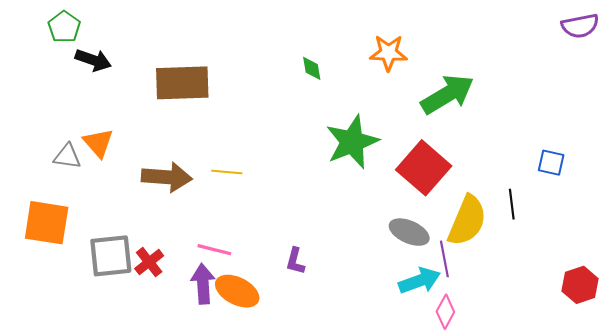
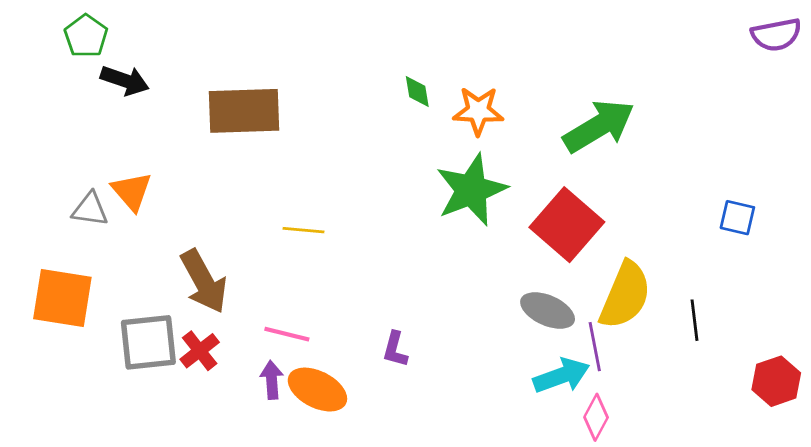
orange star: (388, 53) -> (478, 111), moved
brown arrow: (167, 177) -> (204, 281), moved, turned 57
black line: (512, 204) -> (694, 320), moved
purple arrow: (203, 284) -> (272, 380), size x0.7

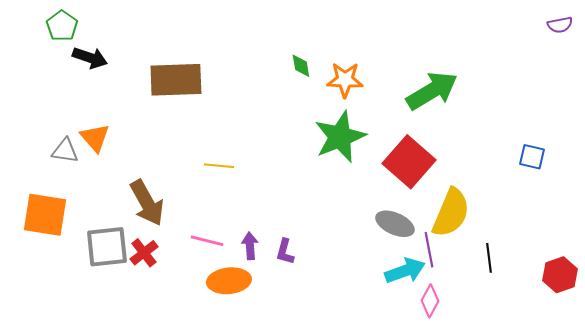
purple semicircle: (776, 35) -> (560, 25), size x0.7
black line: (694, 320) -> (489, 258), moved
purple arrow: (272, 380) -> (250, 246), moved
orange ellipse: (317, 390) -> (229, 281), turned -33

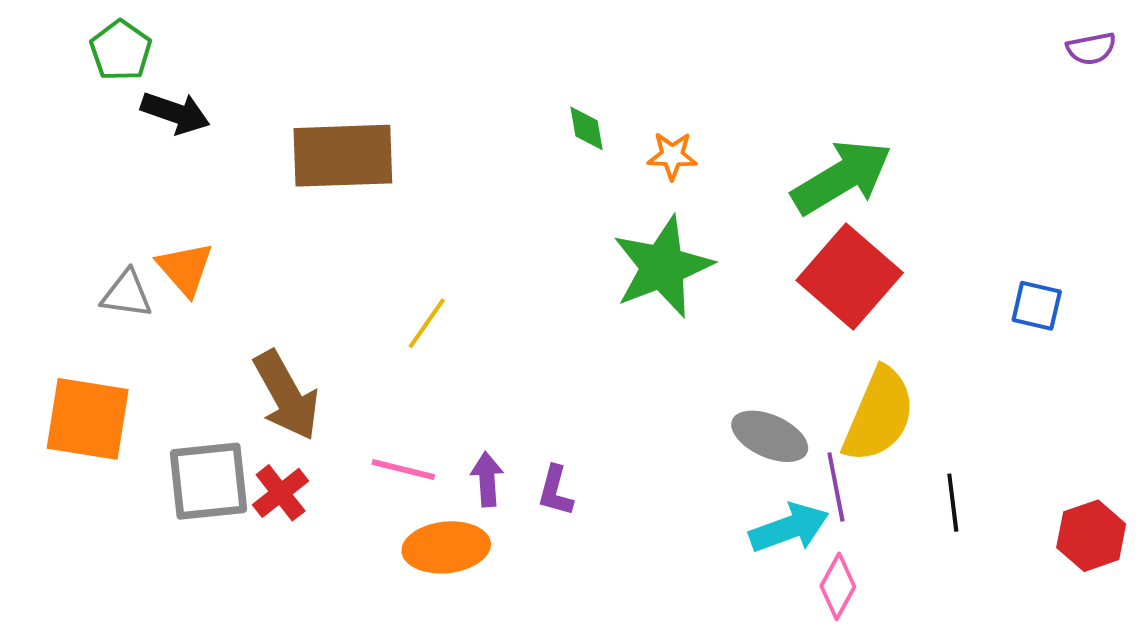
orange star: (345, 80) -> (672, 156), size x0.7
red square: (409, 162) -> (850, 277), moved
yellow line: (219, 166) -> (427, 323), turned -60

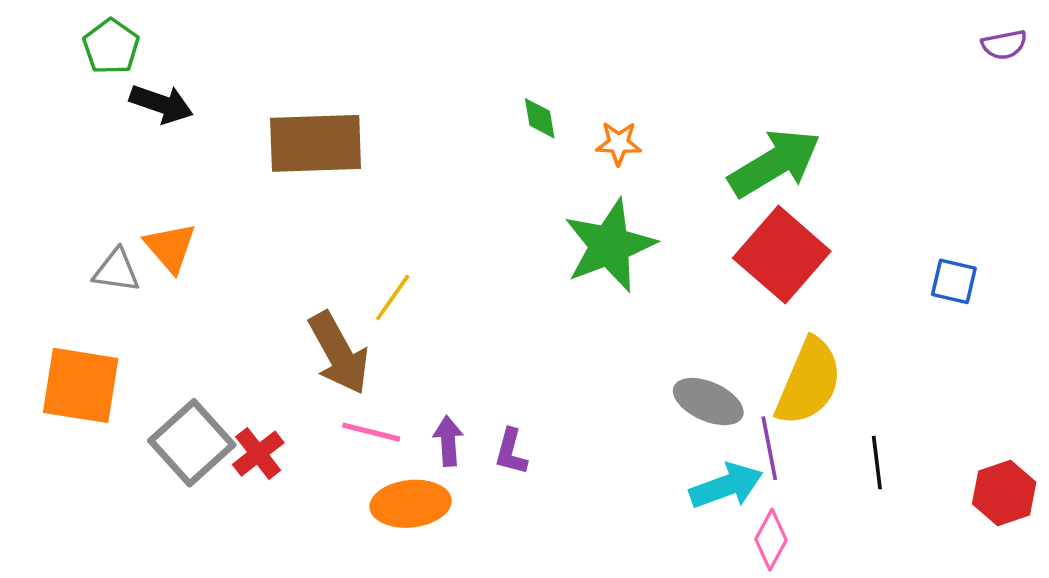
brown arrow: (286, 395) -> (339, 353), moved
gray square: (208, 481) -> (192, 443), turned -36

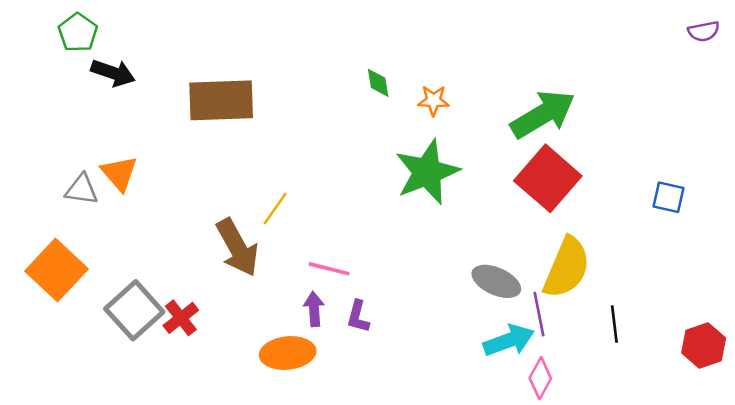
orange square: (81, 385) -> (56, 270), turned 34
pink line: (371, 432) -> (329, 269), moved

